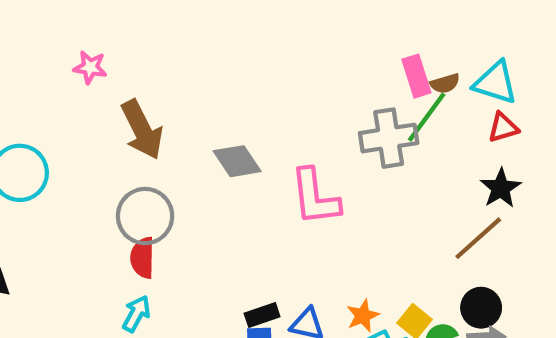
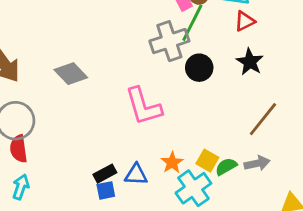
pink L-shape: (315, 197) -> (143, 106), moved
brown line: (478, 238) -> (263, 119), moved
black circle: (481, 308) -> (199, 68), moved

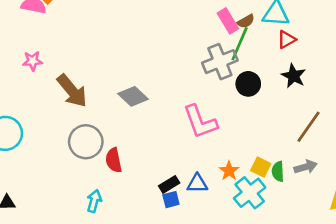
red semicircle: (19, 149) -> (114, 160), moved
green semicircle: (226, 167) -> (278, 171), turned -60

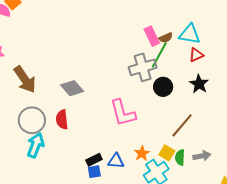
brown line: (309, 127) -> (182, 125), moved
red semicircle: (114, 160) -> (62, 120), moved
cyan arrow: (94, 201) -> (36, 145), moved, size x1.4

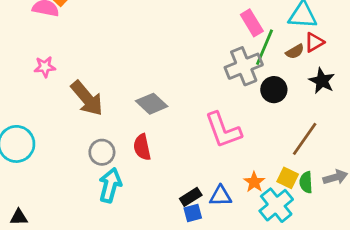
brown semicircle: (166, 38) -> (295, 52), moved
gray circle: (32, 120) -> (102, 152), size x0.7

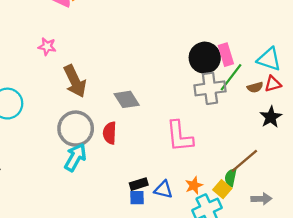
black circle: (274, 90) -> (205, 58), moved, size x1.4
gray circle: (102, 152) -> (76, 129), size x1.6
green semicircle: (306, 182) -> (231, 178), moved

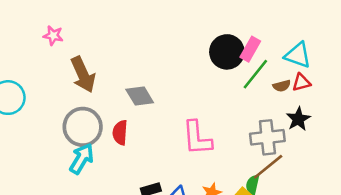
pink rectangle: (226, 55) -> (250, 49), turned 45
gray cross: (210, 88) -> (267, 137), moved

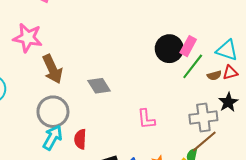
pink star: (53, 36) -> (28, 38), size x1.8
red semicircle: (120, 133) -> (80, 139), moved
pink L-shape: (197, 138) -> (146, 119), size x0.7

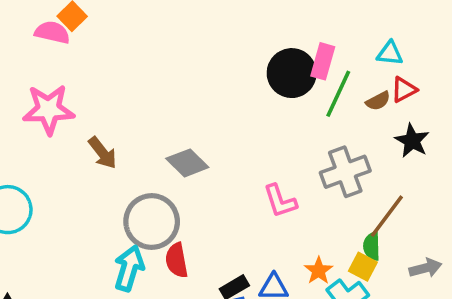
cyan triangle: (227, 50) -> (390, 53), size x0.7
brown arrow: (52, 69) -> (102, 153), size x0.7
gray circle: (53, 112) -> (152, 222), moved
gray cross: (203, 117) -> (345, 172), moved

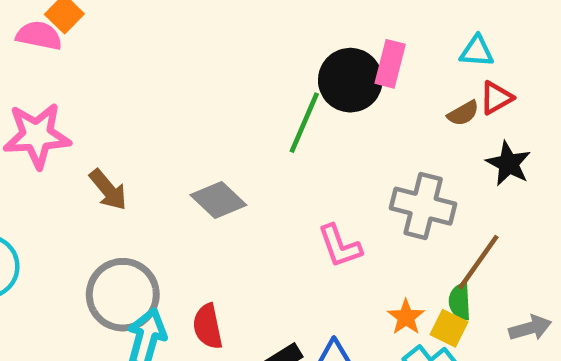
green line: (338, 94) -> (304, 123), moved
gray cross: (345, 172) -> (423, 206), turned 36
gray circle: (152, 222) -> (123, 295), moved
orange star: (319, 271) -> (406, 317), moved

